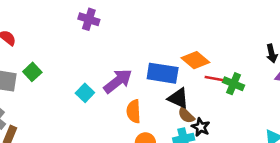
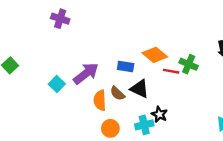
blue rectangle: (163, 73) -> (126, 67), size x0.6
green cross: (234, 84) -> (189, 64), moved
brown semicircle: (186, 115) -> (117, 93), moved

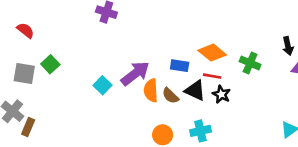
red line: (171, 71) -> (212, 76), moved
orange semicircle: (100, 100) -> (151, 90), moved
black star: (159, 114) -> (221, 94), moved

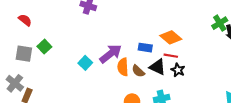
green cross: (250, 63) -> (220, 23), moved, turned 35

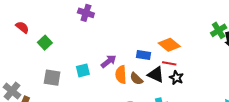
green square: (44, 47) -> (45, 43), moved
gray square: (24, 54) -> (52, 78), moved
purple arrow: (111, 54) -> (109, 61), size x0.7
cyan square: (85, 63) -> (83, 70), turned 32

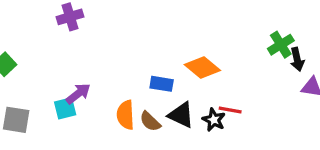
purple cross: (86, 13) -> (70, 17), turned -35
purple arrow: (109, 61) -> (78, 94), moved
red line: (169, 63) -> (230, 110), moved

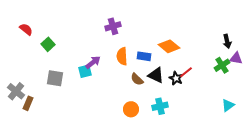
purple cross: (70, 17) -> (113, 26), moved
green cross: (281, 45) -> (222, 65), moved
red line: (230, 110) -> (186, 72), turned -48
orange semicircle: (126, 115) -> (122, 56), moved

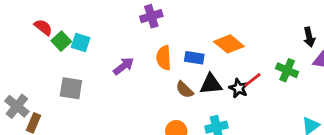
red semicircle: (26, 29) -> (43, 27), moved
green cross: (222, 65) -> (287, 70), moved, turned -35
cyan square: (85, 71) -> (81, 43), moved, turned 32
black triangle: (156, 75) -> (211, 84), turned -30

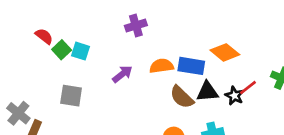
purple cross: (151, 16) -> (136, 25), moved
orange semicircle: (164, 58) -> (162, 66), turned 85
blue rectangle: (194, 58) -> (191, 66), size x1.4
brown semicircle: (185, 90) -> (182, 97), size x1.4

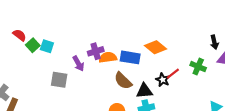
purple cross: (136, 25) -> (96, 51), moved
purple arrow: (122, 74) -> (78, 64), turned 98
black triangle: (207, 92) -> (144, 91), moved
gray square: (71, 96) -> (59, 80), moved

